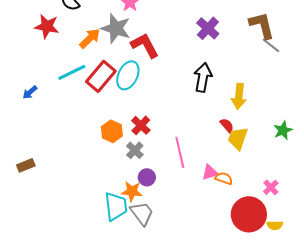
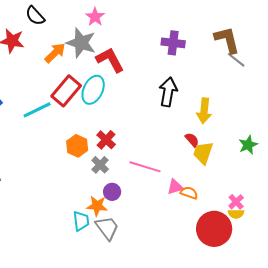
purple cross: (208, 28) -> (173, 43), turned -35
cyan line: (72, 72) -> (37, 110), moved
pink line: (180, 152) -> (145, 167), turned -60
cyan trapezoid: (116, 206) -> (81, 221), size x0.7
yellow semicircle: (275, 225) -> (236, 214), moved

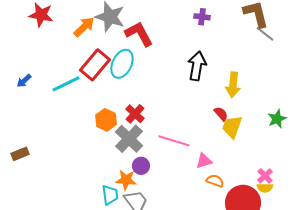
purple cross: (173, 43) -> (202, 17), size x0.7
gray cross: (100, 165) -> (129, 139), size x1.6
orange semicircle: (189, 193) -> (215, 181), moved

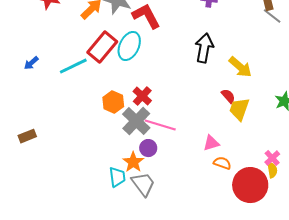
yellow arrow: (233, 85) -> (240, 67), turned -55
pink line: (174, 141) -> (160, 125), moved
orange star: (126, 180) -> (133, 162), turned 30
yellow semicircle: (265, 188) -> (272, 170), turned -98

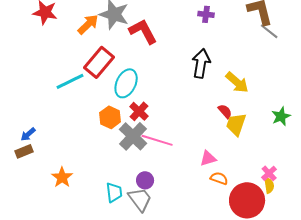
cyan ellipse: (129, 46) -> (126, 83), moved
blue arrow: (31, 63) -> (28, 134), moved
purple circle: (148, 148) -> (145, 180), moved
orange star: (133, 162) -> (62, 177), moved

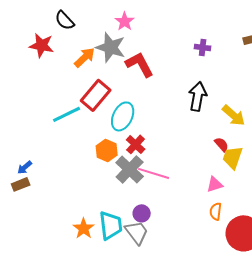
pink triangle: (208, 158) -> (215, 184), moved
orange star: (62, 177) -> (84, 228), moved
orange semicircle: (219, 178) -> (216, 211), turned -102
cyan trapezoid: (114, 192) -> (111, 225), size x1.4

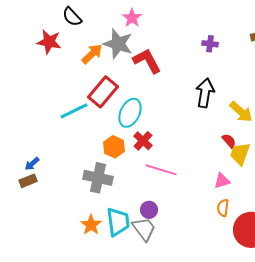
gray cross: (130, 169) -> (98, 178), moved, turned -32

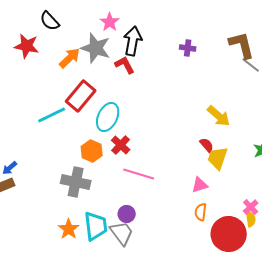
red L-shape: (147, 61) -> (125, 65), size x0.7
black arrow: (205, 93) -> (133, 41), moved

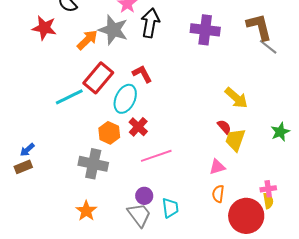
purple cross: (188, 48) -> (205, 30), size x1.8
red L-shape: (125, 65) -> (142, 74), moved
pink line: (139, 174) -> (156, 156), turned -36
pink cross: (251, 207) -> (268, 189), turned 35
cyan trapezoid: (96, 226) -> (170, 208), moved, size x0.7

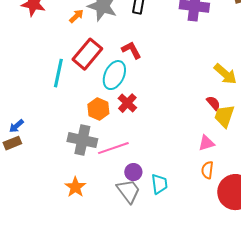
orange arrow: (87, 40) -> (76, 16), size x0.7
cyan line: (69, 97) -> (58, 73), turned -52
pink line: (156, 156) -> (113, 148), moved

